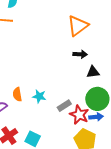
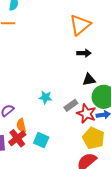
black triangle: (93, 72) -> (89, 80), moved
orange semicircle: (17, 94) -> (21, 126), moved

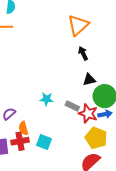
black arrow: (84, 53) -> (83, 53), turned -112
gray rectangle: (71, 105) -> (72, 106), turned 64
red cross: (17, 138) -> (20, 141), turned 30

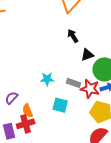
black arrow: (83, 53) -> (73, 36), moved
cyan square: (44, 142) -> (60, 105), moved

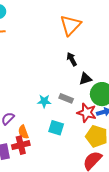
gray rectangle: (73, 83) -> (66, 98), moved

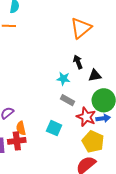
black triangle: (85, 79) -> (95, 75), moved
cyan star: (44, 101) -> (63, 79), moved

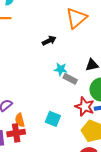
black arrow: (78, 62) -> (49, 41), moved, turned 88
gray rectangle: (68, 100) -> (70, 79), moved

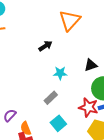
gray rectangle: (70, 79) -> (51, 98), moved, turned -64
cyan square: (53, 119) -> (58, 123), turned 35

